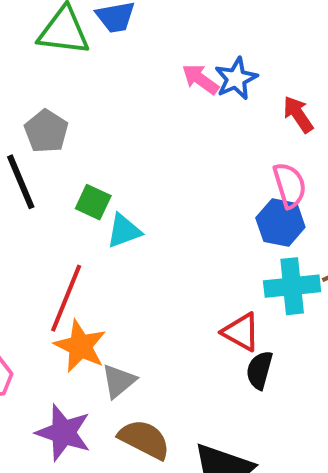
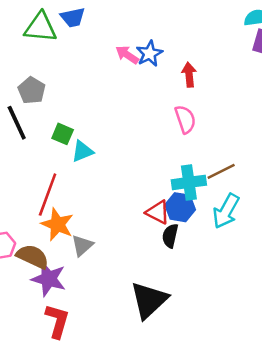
red arrow: (298, 114) -> (189, 75), turned 30
blue hexagon: (280, 223) -> (180, 207), moved
brown semicircle: (144, 439) -> (33, 257), moved

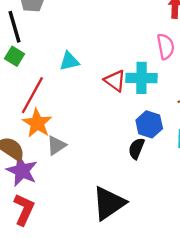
green square: (63, 134) -> (15, 56), moved
cyan cross: (189, 182) -> (142, 78), moved
red triangle: (158, 212) -> (115, 81), moved

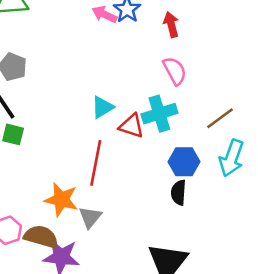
cyan triangle: (69, 61) -> (102, 107), moved
red line: (32, 95) -> (96, 163), moved

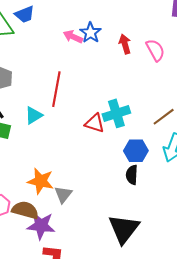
pink semicircle: (175, 71) -> (155, 50), moved
cyan triangle: (102, 107) -> (34, 115), moved
red line: (96, 163) -> (56, 89), moved

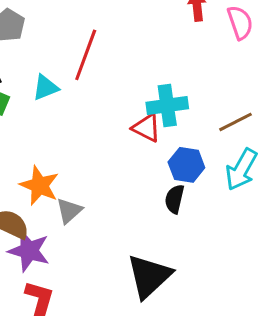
red triangle: (95, 123) -> (146, 128), moved

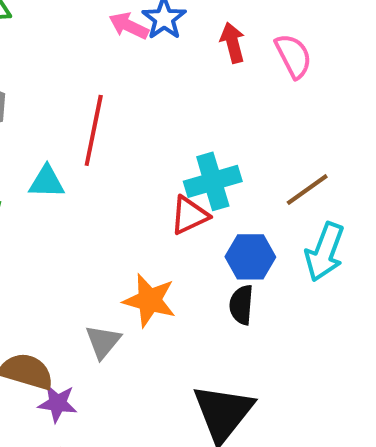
cyan triangle: (46, 87) -> (47, 182), turned 32
red triangle: (146, 128) -> (189, 215), turned -44
orange star: (39, 185) -> (149, 300), moved
purple star: (29, 251) -> (57, 403), size x0.7

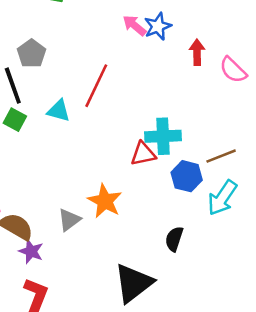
pink semicircle: (293, 56) -> (233, 70), turned 148
blue hexagon: (250, 257) -> (187, 176), moved
black semicircle: (241, 305) -> (174, 239), moved

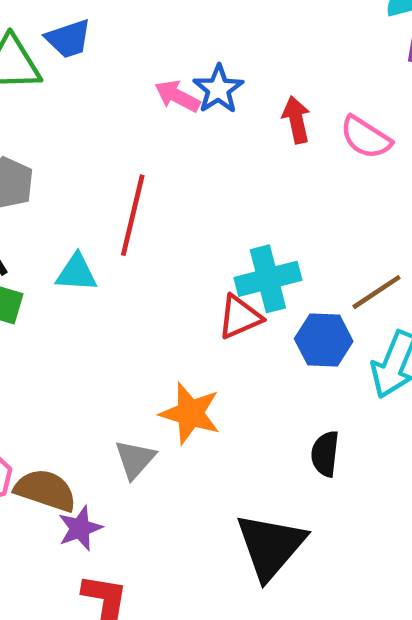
purple star: (31, 251) -> (80, 528), turned -30

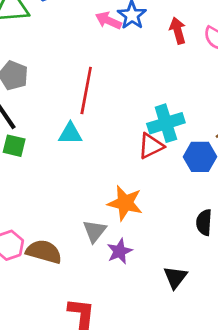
cyan triangle: (76, 273) -> (70, 134), moved
purple star: (80, 528) -> (120, 251), moved
black triangle: (270, 546) -> (175, 277), size x0.6

